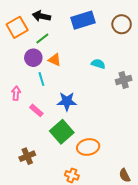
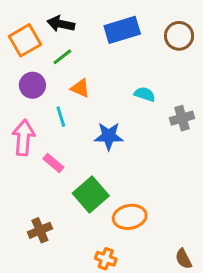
purple circle: (33, 58) -> (32, 85), moved
pink arrow: (16, 93) -> (23, 138), size x1.6
blue star: (67, 101) -> (109, 136), moved

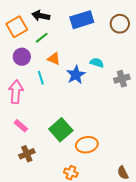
blue star: (109, 136) -> (76, 75), moved, turned -30
pink rectangle: (53, 163) -> (21, 126), moved

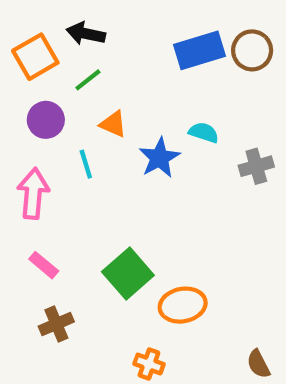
blue rectangle: (82, 20) -> (199, 50), moved

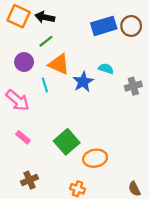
orange square: (35, 57) -> (19, 16), moved, turned -35
orange triangle: (113, 124) -> (59, 64), size x1.5
pink arrow: (33, 194) -> (17, 100), turned 125
brown cross: (56, 324) -> (30, 180), moved

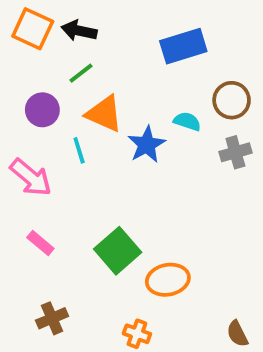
brown circle: (131, 26) -> (232, 100), moved

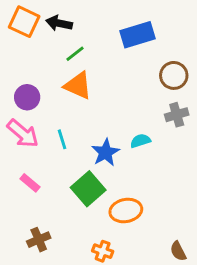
green line: (81, 73) -> (75, 54), moved
purple circle: (42, 110) -> (27, 97), moved
cyan semicircle: (187, 121) -> (140, 141), moved, turned -36
blue star: (147, 145) -> (106, 152), moved
cyan line: (79, 150) -> (62, 139), moved

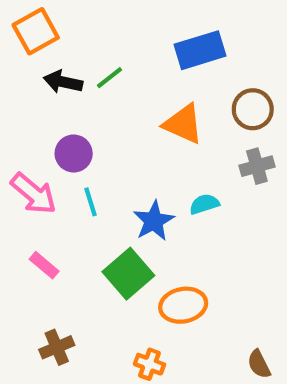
orange square: (24, 22) -> (36, 31), turned 36
black arrow: (59, 23) -> (63, 82), moved
orange triangle: (78, 86) -> (183, 124), moved
purple circle: (27, 97) -> (74, 153), moved

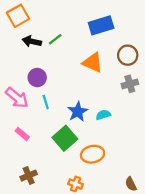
cyan semicircle: (204, 204) -> (103, 115), moved

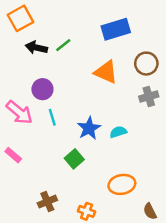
pink rectangle: (22, 134) -> (13, 155), moved
green square: (65, 138) -> (74, 159), size x0.7
orange ellipse: (93, 154) -> (122, 184), moved
brown cross: (29, 176) -> (47, 202), moved

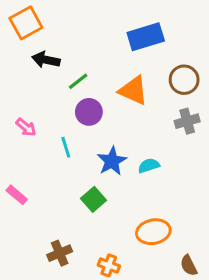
green line: (63, 45) -> (78, 81), moved
purple circle: (42, 89) -> (89, 112), moved
pink arrow: (19, 112) -> (26, 127), moved, size x0.6

